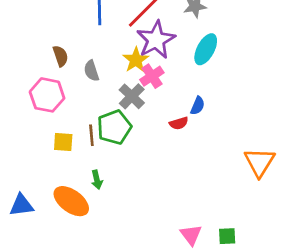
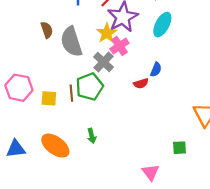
gray semicircle: (91, 71) -> (71, 42), size x1.8
pink hexagon: (47, 95) -> (19, 88), moved
green arrow: (97, 180) -> (92, 136), moved
green square: (227, 236) -> (179, 148), moved

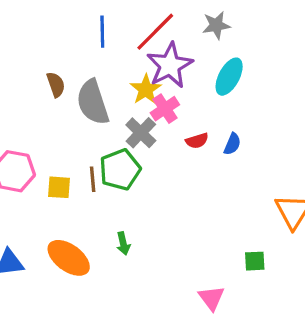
blue semicircle: (156, 70) -> (232, 144), moved
red semicircle: (141, 83) -> (197, 141), moved

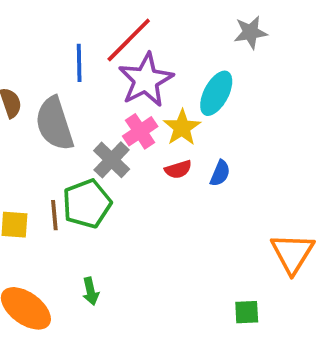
gray star: (216, 25) -> (250, 32), moved
blue line: (102, 32) -> (79, 63), moved
yellow star: (146, 89) -> (182, 128), moved

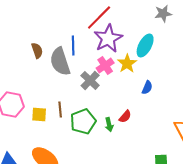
blue line: (79, 63) -> (73, 46), moved
red semicircle: (178, 169) -> (125, 116), moved, turned -32
green pentagon: (87, 204) -> (83, 122), moved
green arrow: (91, 291) -> (109, 124), moved

